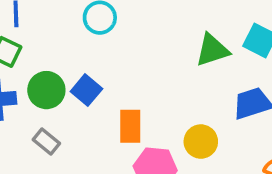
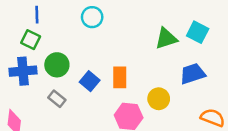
blue square: (86, 90) -> (90, 81), moved
orange rectangle: (130, 126) -> (120, 77), moved

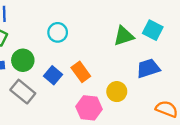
cyan circle: (92, 17) -> (58, 32), moved
orange rectangle: (120, 77) -> (81, 72), turned -36
gray rectangle: (57, 99) -> (23, 92), size x1.5

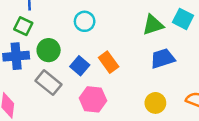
blue trapezoid: (148, 68) -> (163, 59), moved
yellow circle: (117, 92) -> (155, 103), moved
pink hexagon: (89, 108) -> (93, 99), moved

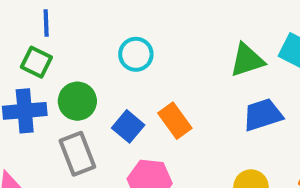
gray rectangle: (49, 83) -> (77, 154), turned 30

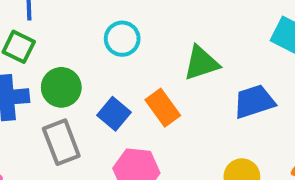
green triangle: (247, 60) -> (201, 63), moved

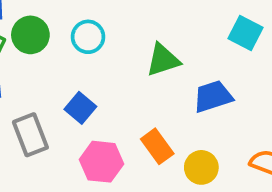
green circle: (61, 87) -> (30, 35), moved
orange rectangle: (163, 108) -> (157, 146), moved

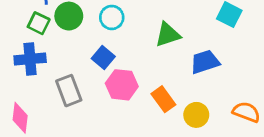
blue square: (80, 108) -> (103, 58), moved
pink hexagon: (101, 162) -> (122, 85), moved

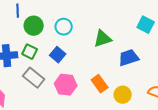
green square: (39, 23) -> (30, 52), moved
pink hexagon: (122, 85) -> (66, 85), moved
gray rectangle: (69, 91) -> (34, 78), turned -30

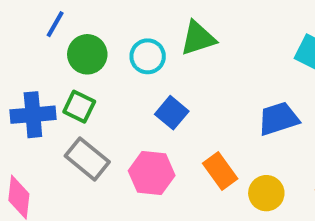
blue line: (18, 11) -> (55, 24), turned 32
green triangle: (103, 39) -> (198, 38), moved
blue square: (58, 55) -> (172, 113), moved

